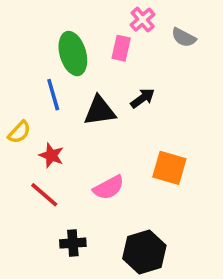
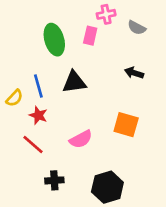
pink cross: (143, 20) -> (106, 14), turned 30
blue line: (53, 95) -> (38, 86), moved
black arrow: (143, 98) -> (134, 73), moved, turned -126

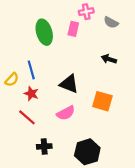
black triangle: (74, 82) -> (69, 84), moved, turned 30

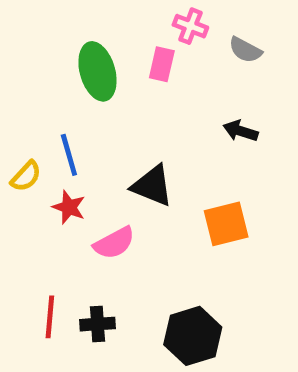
pink cross: (86, 12) -> (190, 26), turned 32
orange square: (102, 101) -> (226, 224), turned -30
pink semicircle: (66, 113) -> (114, 243), moved
red line: (27, 117) -> (50, 317), moved, turned 54

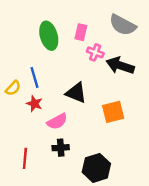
pink cross: (190, 26) -> (95, 52), moved
gray semicircle: (245, 50) -> (123, 25), size x1.6
black arrow: (240, 131) -> (120, 66), size x1.6
black cross: (97, 324) -> (61, 148), moved

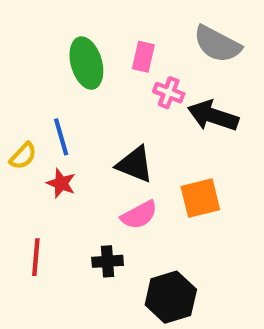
pink semicircle: (57, 121) -> (139, 215), moved
red line: (25, 158) -> (36, 257), moved

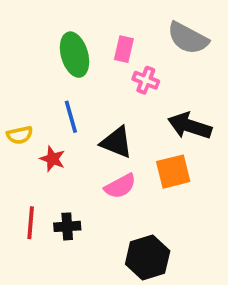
black arrow: (213, 116) -> (190, 126), moved
blue line: (61, 137) -> (71, 117), moved
yellow semicircle: (23, 156) -> (20, 135), turned 35
black cross: (108, 261) -> (67, 226), moved

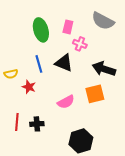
black triangle: (117, 142) -> (64, 63), moved

